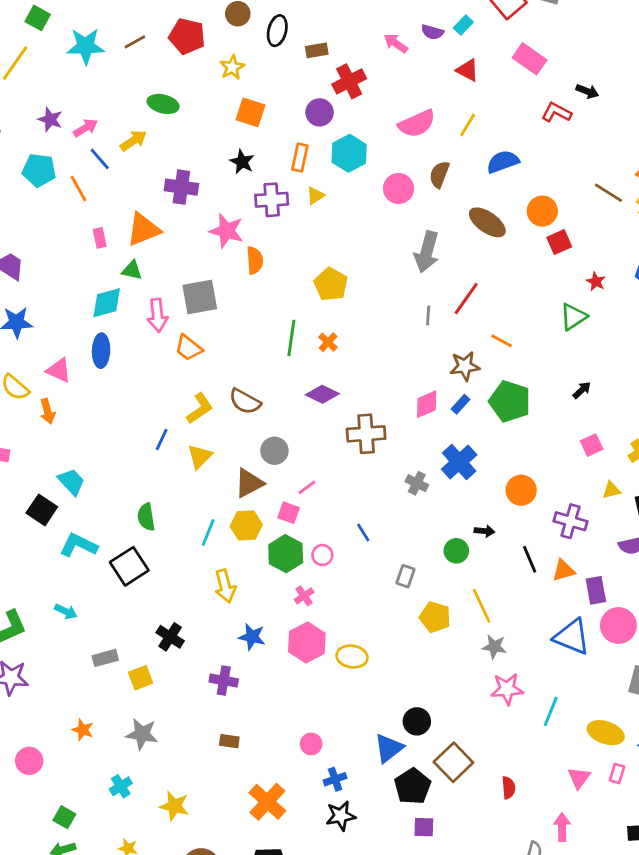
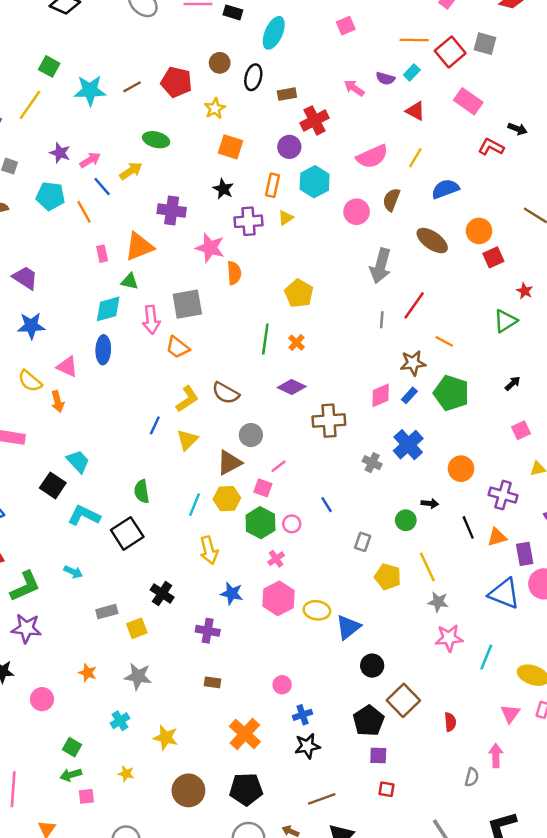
blue triangle: (389, 748) -> (348, 627), moved

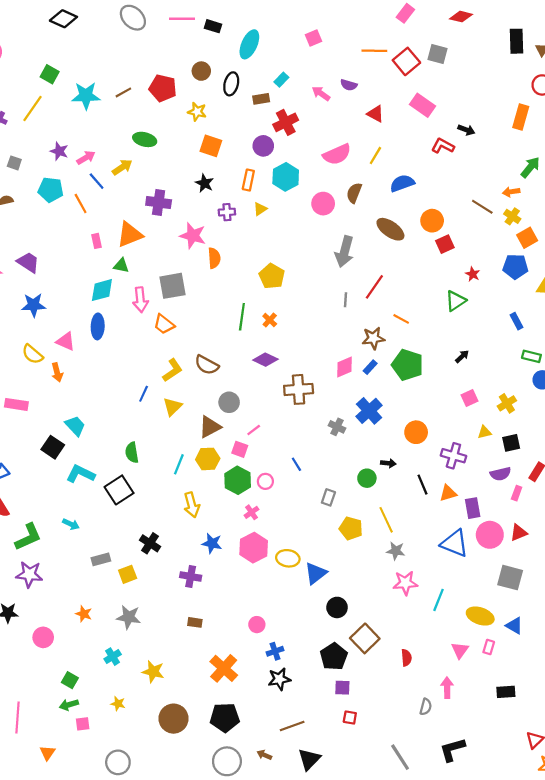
cyan rectangle: (412, 72) -> (281, 80), moved
yellow star: (215, 108) -> (197, 112), turned -30
purple cross: (248, 221) -> (227, 212), size x0.7

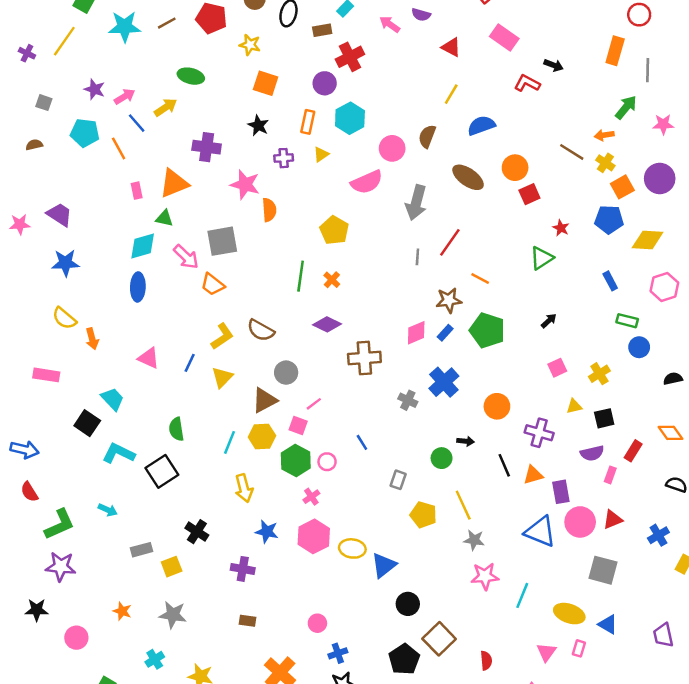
pink semicircle: (337, 154) -> (367, 182), moved
pink arrow: (140, 300) -> (186, 257), turned -40
pink triangle: (66, 341) -> (149, 358), moved

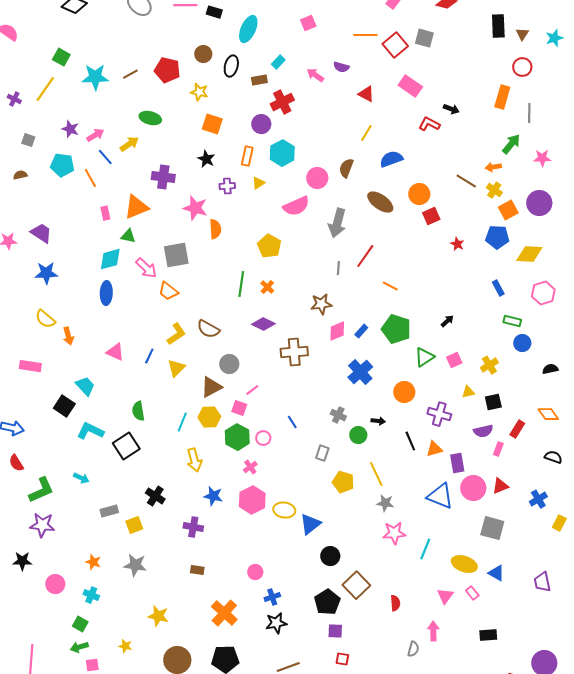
green triangle: (542, 258) -> (424, 357), moved
brown star: (449, 300) -> (321, 304), moved
gray cross: (408, 400) -> (338, 415), moved
pink rectangle: (579, 648) -> (472, 593), turned -56
cyan cross: (155, 659) -> (91, 595), moved, turned -35

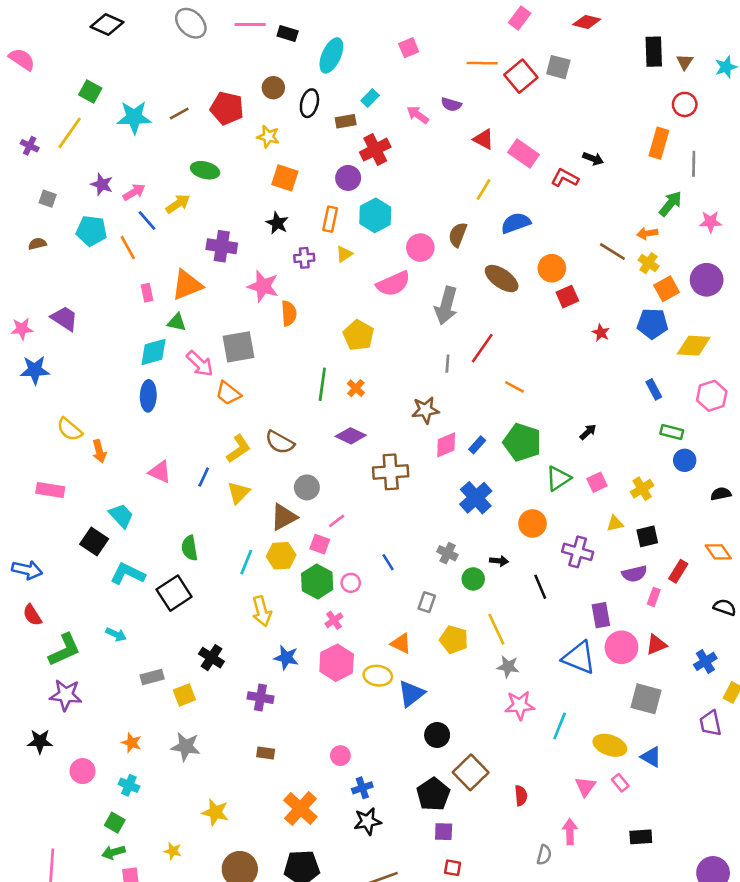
pink rectangle: (410, 86) -> (523, 153), moved
blue star: (46, 273) -> (35, 370), moved
orange triangle: (434, 449) -> (401, 643), moved, turned 42
purple trapezoid: (542, 582) -> (710, 723), moved

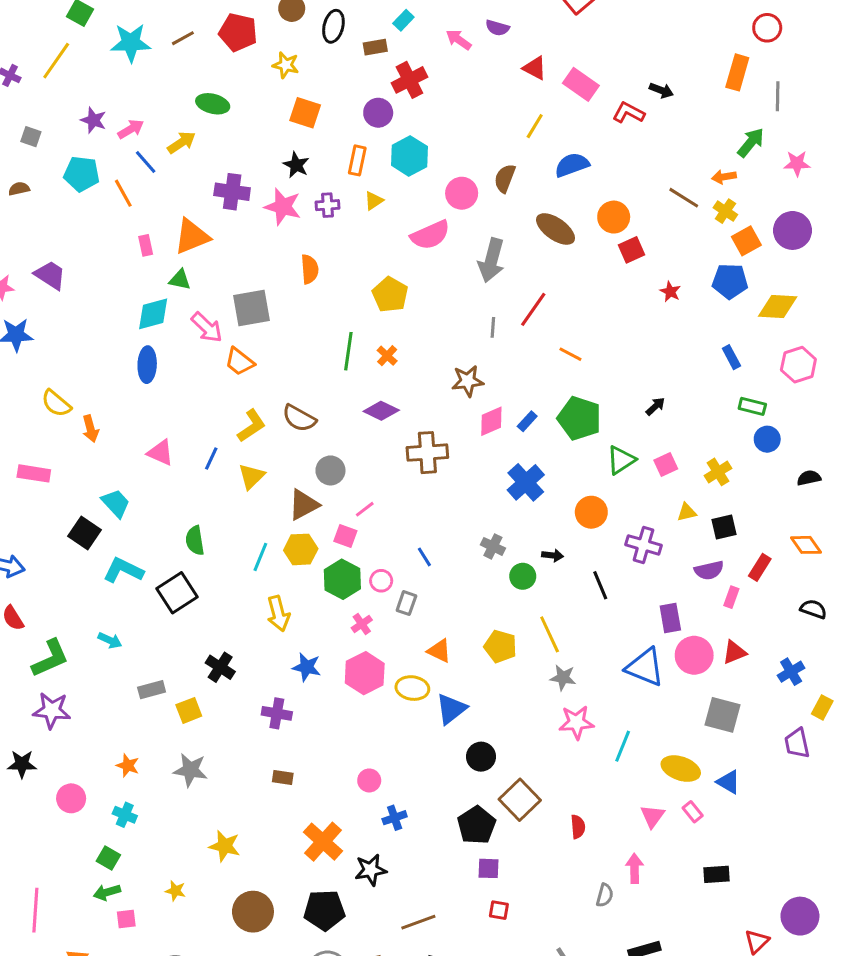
pink star: (263, 286) -> (283, 207), moved
gray rectangle: (427, 602) -> (406, 603), moved
black star: (367, 821) -> (371, 870), moved

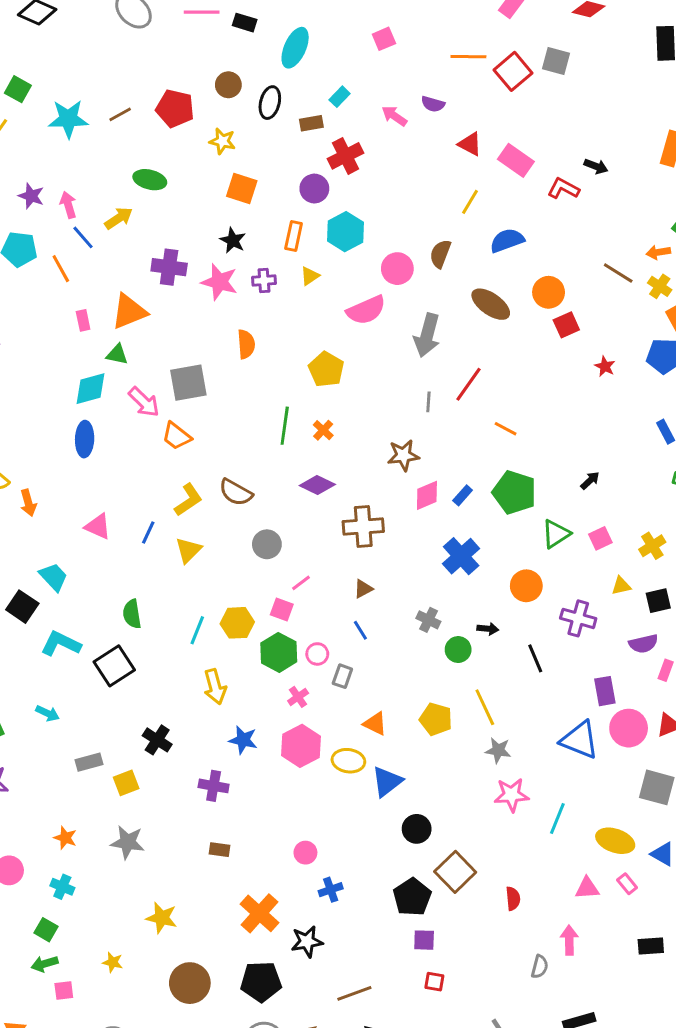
pink arrow: (131, 129) -> (68, 205), turned -75
brown triangle: (304, 505) -> (363, 589), moved, size x0.6
pink triangle: (652, 816) -> (587, 888), turned 50

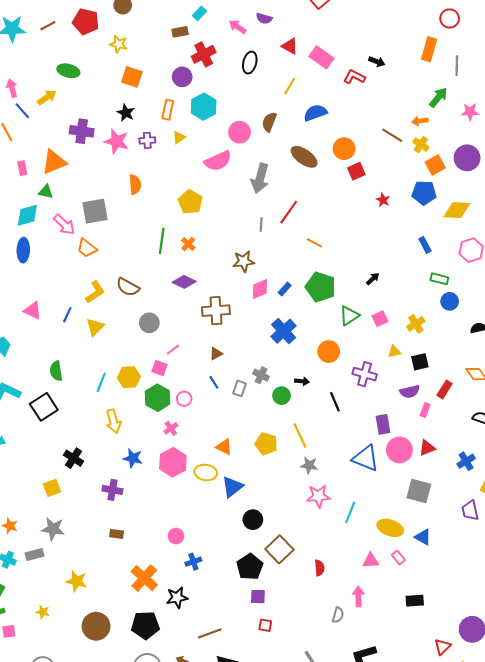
black ellipse: (270, 103) -> (250, 63), moved
gray rectangle: (342, 676) -> (240, 388), moved
gray rectangle: (89, 762) -> (35, 554), moved

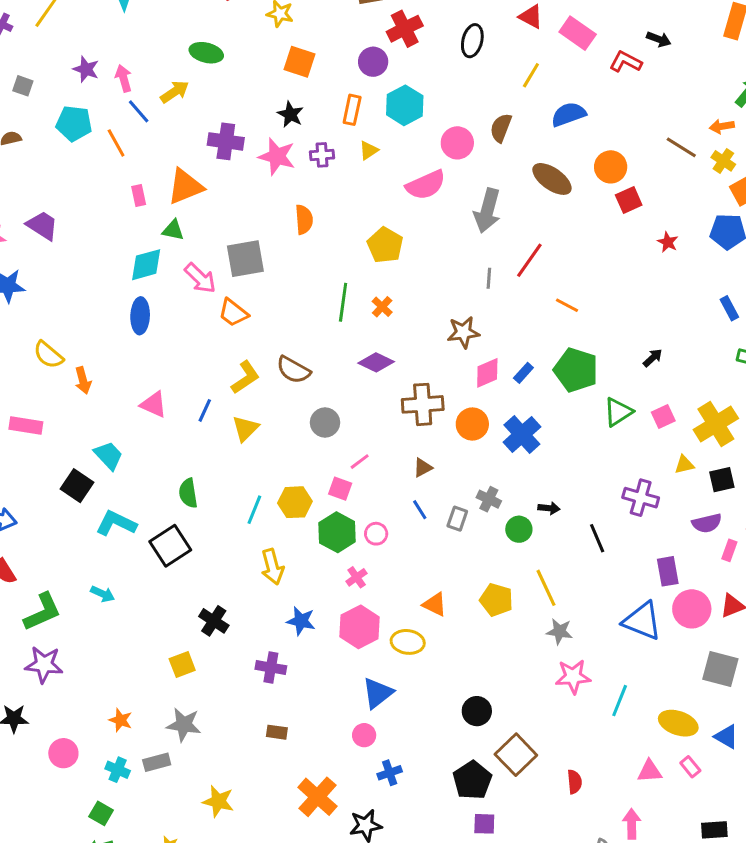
yellow cross: (416, 324) -> (716, 424), size x1.6
orange circle: (329, 352) -> (472, 424), moved
blue triangle: (232, 487) -> (378, 693), moved

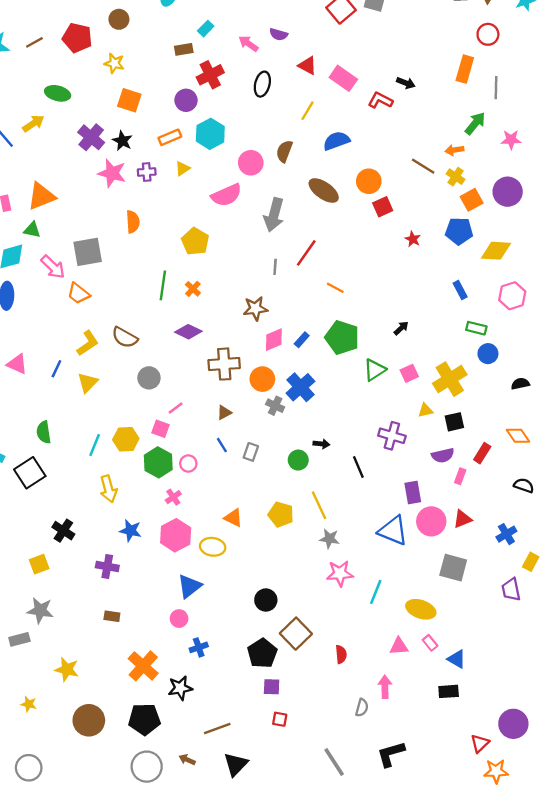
orange rectangle: (352, 110) -> (170, 137), turned 55
purple cross: (226, 141) -> (91, 137), moved, turned 32
gray cross: (489, 499) -> (275, 406), moved
blue triangle: (726, 737) -> (457, 659), moved

